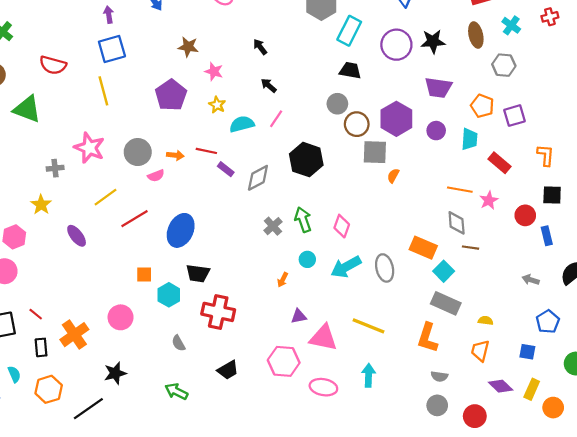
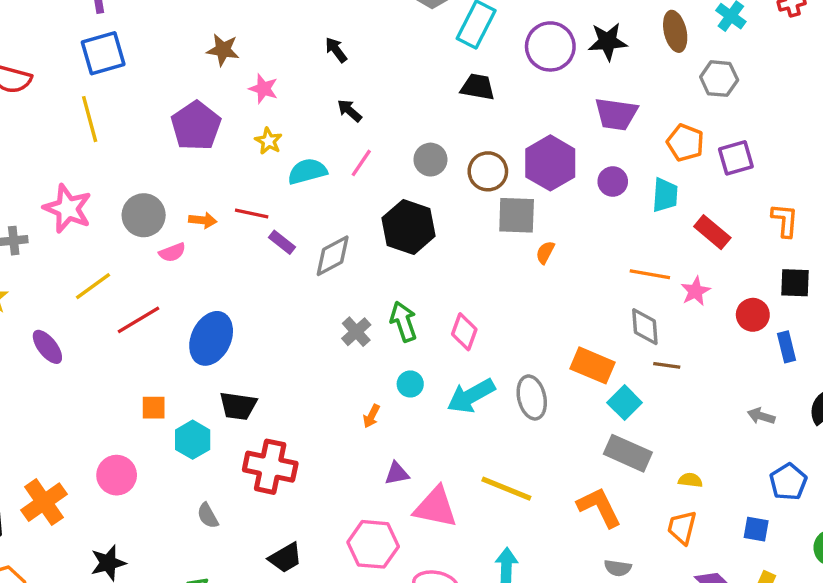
gray circle: (337, 104) -> (430, 160), moved
orange L-shape: (428, 338) -> (599, 507), turned 136

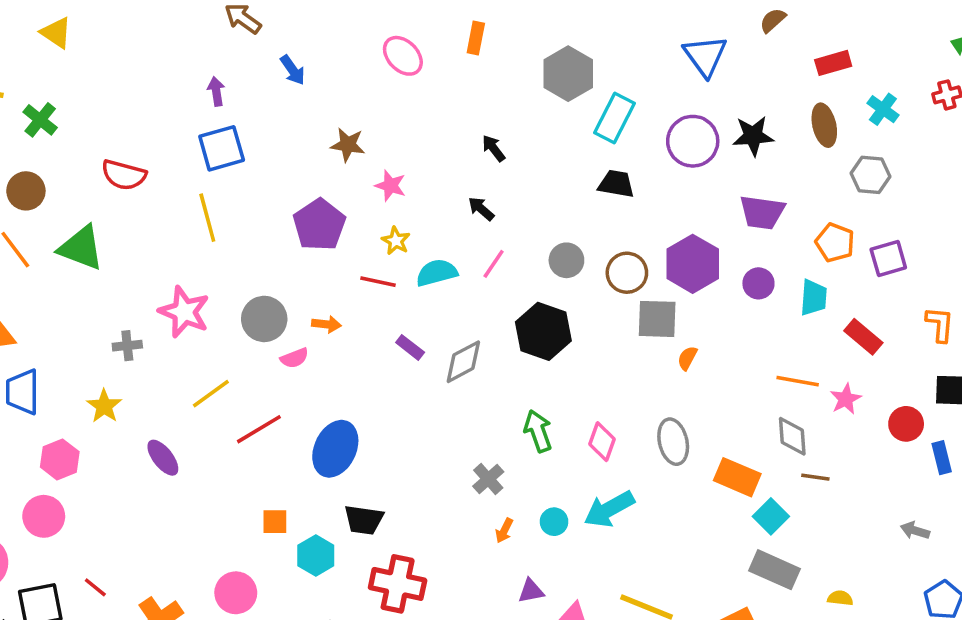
black arrow: (336, 50) -> (494, 148), moved
red line: (252, 214) -> (378, 282), moved
gray cross: (356, 332) -> (488, 479), moved
cyan circle: (410, 384) -> (554, 522), moved
gray ellipse: (532, 397) -> (673, 442), moved

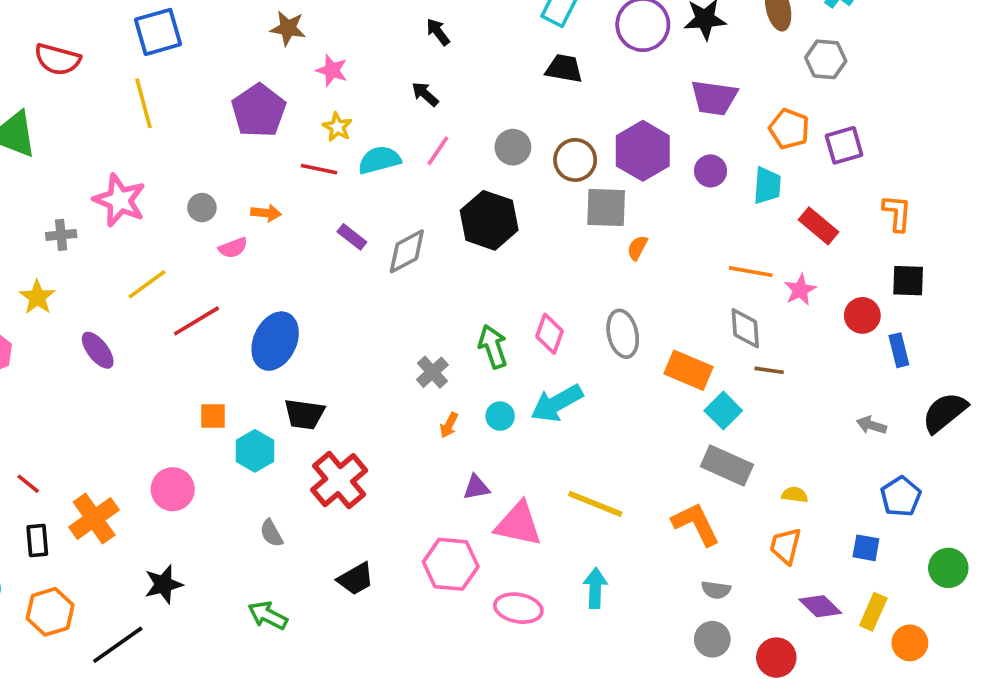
gray circle: (264, 319) -> (202, 208), size x0.6
green arrow: (538, 431) -> (493, 347), moved
red cross: (398, 584) -> (339, 480), turned 38

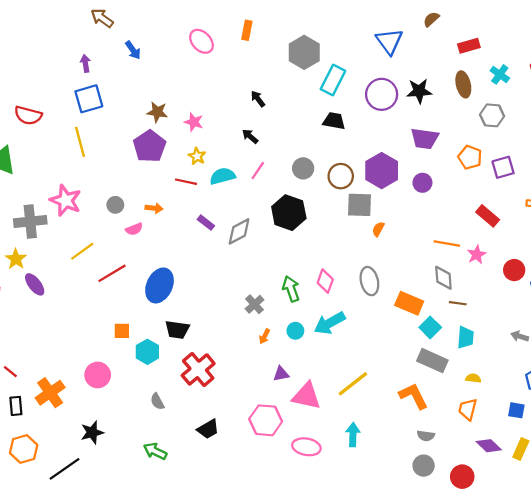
brown star: (288, 28) -> (157, 112), moved
cyan trapezoid: (767, 186) -> (466, 337), moved
gray cross: (61, 235) -> (30, 221), size x1.8
purple ellipse: (98, 350) -> (35, 284), moved
yellow line: (595, 504) -> (353, 384), turned -60

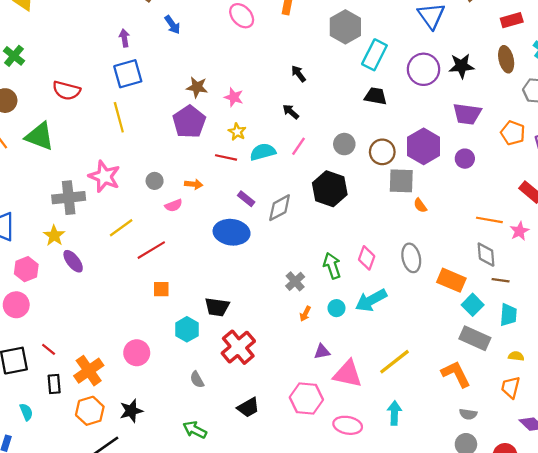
orange semicircle: (378, 229) -> (420, 205), turned -64
blue ellipse: (160, 285) -> (232, 232), moved, turned 72
orange square: (122, 331) -> (161, 289), moved
orange hexagon: (24, 449) -> (90, 411), moved

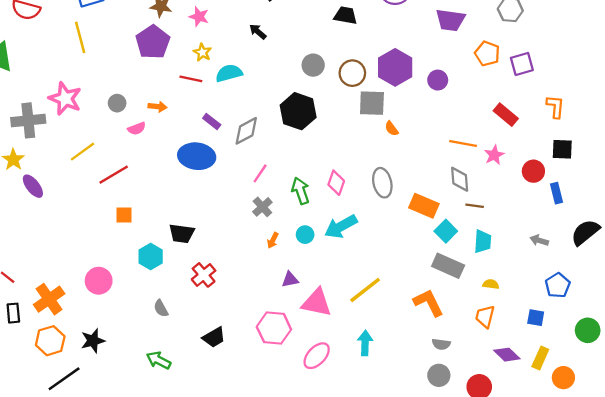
purple trapezoid: (467, 114) -> (450, 20), moved
pink line: (299, 146) -> (260, 173), moved
red cross: (238, 347) -> (204, 275), size x0.7
pink ellipse: (348, 425) -> (317, 356), turned -56

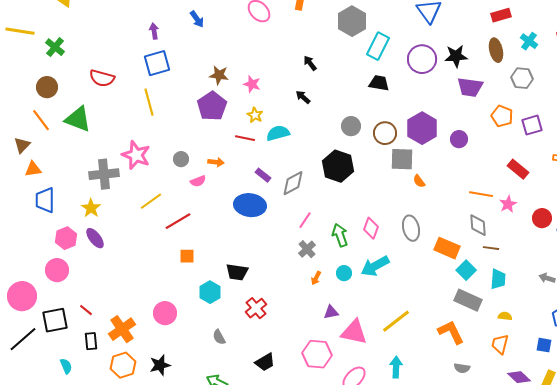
purple ellipse: (33, 186) -> (95, 238), moved

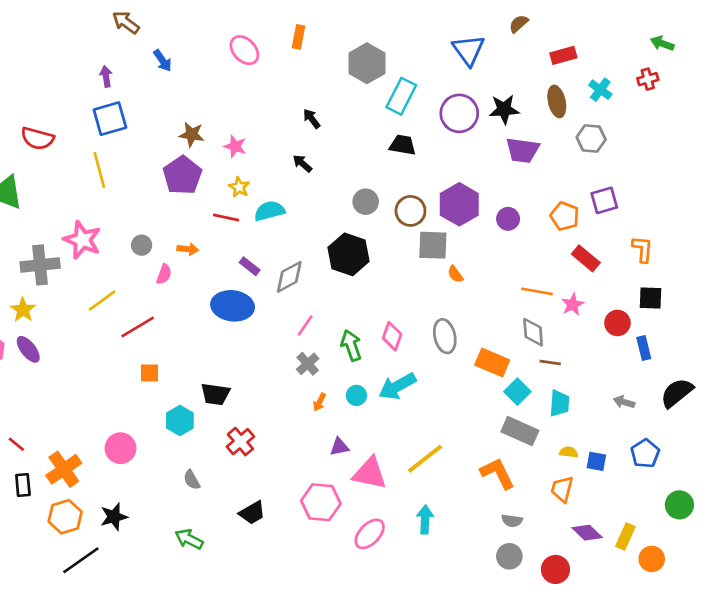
orange pentagon: (502, 116) -> (565, 216), moved
pink semicircle: (198, 181) -> (164, 274), turned -49
blue square: (544, 345) -> (596, 461), moved

